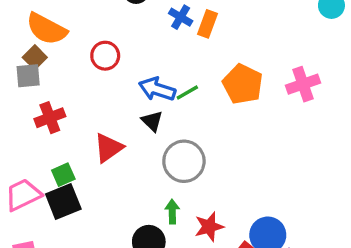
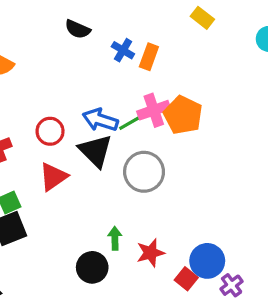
red circle: (105, 56) -> (50, 131), moved
pink cross: (303, 84) -> (154, 110), moved
black triangle: (152, 121) -> (95, 151), size x1.6
gray circle: (184, 161) -> (144, 172), moved

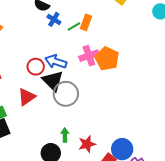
blue cross: (123, 50) -> (54, 19), moved
green line: (129, 123) -> (74, 26), moved
red circle: (50, 131) -> (36, 67), moved
gray circle: (144, 172) -> (66, 94), moved

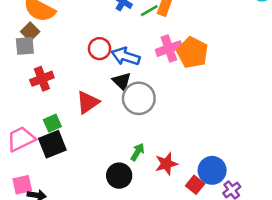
red circle: (36, 67) -> (100, 49), moved
black triangle: (53, 81) -> (122, 81), size x0.7
green arrow: (65, 135) -> (137, 152), turned 32

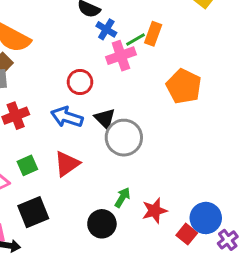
pink cross: (169, 49) -> (121, 56), moved
blue arrow: (126, 56) -> (67, 117), moved
red triangle: (88, 102) -> (67, 164), moved
black square: (52, 144) -> (33, 212), moved

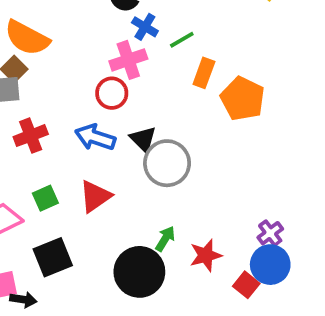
orange rectangle: (153, 34) -> (204, 73), moved
pink cross: (121, 56) -> (128, 60), moved
black circle: (102, 224) -> (139, 272), size x1.4
purple cross: (228, 240) -> (270, 233), moved

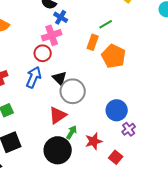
green line: (182, 40) -> (106, 24), moved
blue arrow: (95, 137) -> (34, 77), turned 95
red triangle: (95, 196) -> (58, 115), moved
blue circle: (270, 265) -> (117, 110), moved

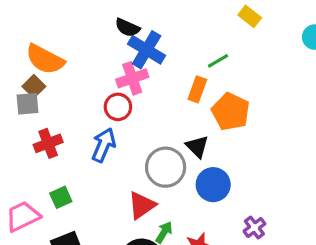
blue cross: (61, 17) -> (147, 50), size x1.6
black triangle: (60, 78) -> (197, 147), moved
blue circle: (117, 110) -> (213, 185), moved

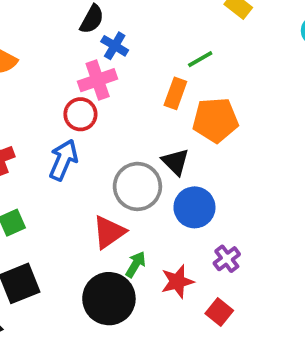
black semicircle: (127, 28) -> (92, 19), turned -85
blue cross: (147, 50) -> (115, 46), size x0.6
orange pentagon: (231, 112) -> (215, 120), turned -30
purple cross: (254, 228) -> (227, 259), moved

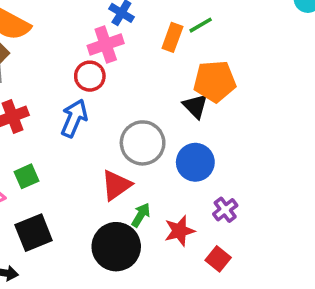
orange rectangle: (175, 93) -> (172, 37), moved
black triangle: (175, 162) -> (195, 106), moved

